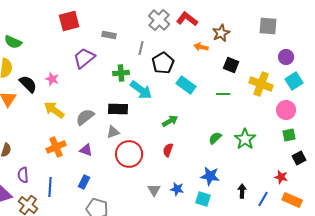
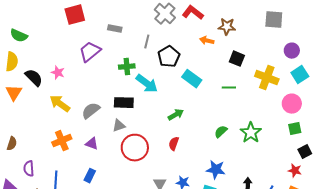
brown star: (221, 33) -> (227, 27), turned 30
red star: (281, 177) -> (295, 171), moved

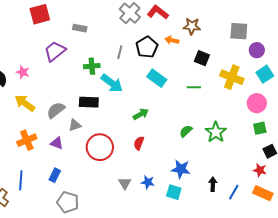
gray square: (274, 20) -> (239, 31), moved
gray line: (147, 42) -> (120, 52), moved
black pentagon: (169, 57) -> (147, 47), moved
gray triangle: (119, 126) -> (75, 125), moved

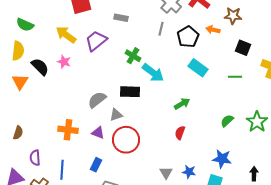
gray line: (120, 52) -> (161, 29), moved
green cross: (92, 66) -> (133, 56), turned 35
yellow arrow: (25, 103) -> (66, 35), moved
orange cross: (27, 140) -> (68, 130), turned 30
red circle: (100, 147) -> (126, 140), moved

